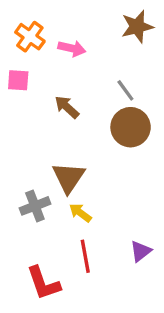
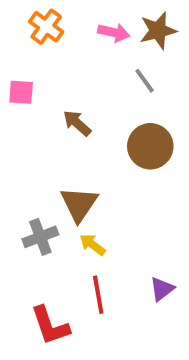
orange cross: (30, 37) -> (46, 27), moved
pink arrow: (72, 48) -> (114, 32), moved
gray line: (125, 90) -> (145, 81), moved

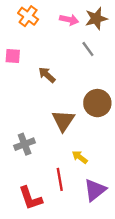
brown circle: (150, 146) -> (97, 103), moved
brown triangle: (79, 204) -> (63, 121), moved
yellow arrow: (92, 245) -> (80, 157), moved
purple triangle: (162, 289) -> (95, 190), moved, size x1.5

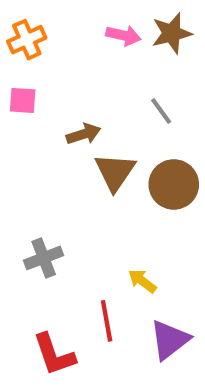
orange cross: (28, 16) -> (27, 40), moved, turned 30
gray line: (88, 49) -> (161, 111), moved
brown arrow: (47, 75) -> (83, 134), turned 120
brown triangle: (63, 121) -> (115, 172), moved

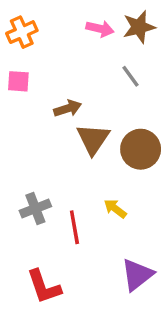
gray line: (161, 111) -> (130, 76), moved
yellow arrow: (142, 281) -> (115, 209), moved
red line: (107, 321) -> (74, 227), moved

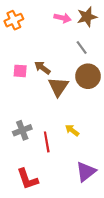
pink square: (18, 81) -> (20, 71), moved
brown arrow: (68, 108) -> (42, 68), turned -126
brown circle: (141, 149) -> (88, 76), moved

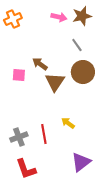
pink square: (20, 71) -> (19, 75), moved
gray cross: (22, 130) -> (19, 137), moved

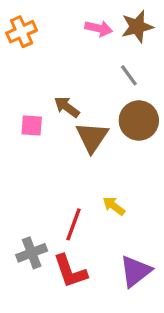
red line: (44, 134) -> (74, 224), turned 30
gray cross: (19, 137) -> (32, 253), moved
red L-shape: (26, 169) -> (70, 271), moved

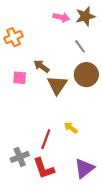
orange cross: (22, 32) -> (13, 37), moved

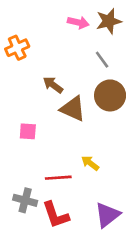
pink square: (20, 78) -> (28, 131), moved
brown triangle: (57, 85) -> (73, 109), turned -40
red line: (46, 139) -> (58, 178), turned 66
gray cross: (20, 157) -> (25, 200), turned 36

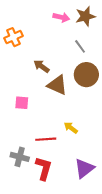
red L-shape: (56, 215) -> (44, 168), turned -145

